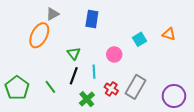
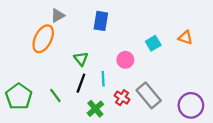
gray rectangle: (135, 87) -> (149, 95), turned -70

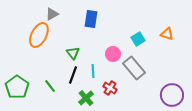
gray rectangle: (149, 95) -> (134, 68), moved

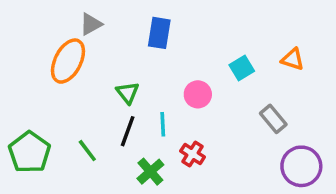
gray rectangle: (134, 68) -> (273, 119), moved, size x0.7

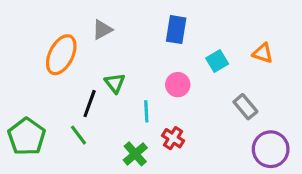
gray triangle: (91, 24) -> (102, 30), moved
blue rectangle: (159, 33) -> (176, 30), moved
black line: (128, 131) -> (90, 104), moved

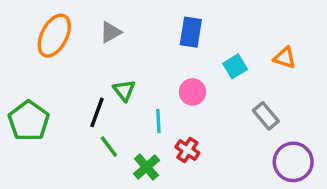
orange ellipse: (61, 55) -> (54, 36), moved
green line: (79, 135) -> (109, 147), moved
green pentagon: (27, 137) -> (29, 121), moved

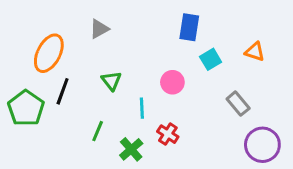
blue rectangle: (191, 32) -> (189, 27), moved
orange ellipse: (54, 36) -> (49, 53), moved
black line: (97, 112) -> (63, 91), moved
green line: (109, 147) -> (98, 131), turned 60

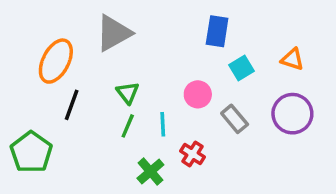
gray triangle: (99, 29) -> (114, 33), size x1.6
gray rectangle: (238, 104) -> (235, 119), moved
green pentagon: (26, 108) -> (31, 152), moved
green line: (98, 131) -> (128, 126), moved
purple circle: (262, 145) -> (292, 114), moved

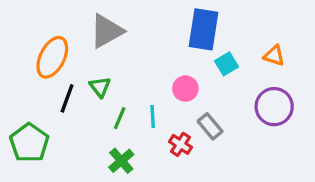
blue rectangle: (217, 31) -> (203, 29), size x1.4
green triangle: (128, 93) -> (100, 87), moved
gray rectangle: (235, 119) -> (210, 126), moved
green cross: (150, 171) -> (121, 161), moved

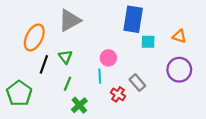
cyan square: (227, 64) -> (148, 42), turned 32
pink circle: (185, 89) -> (108, 58), moved
green line: (120, 118) -> (68, 84), moved

